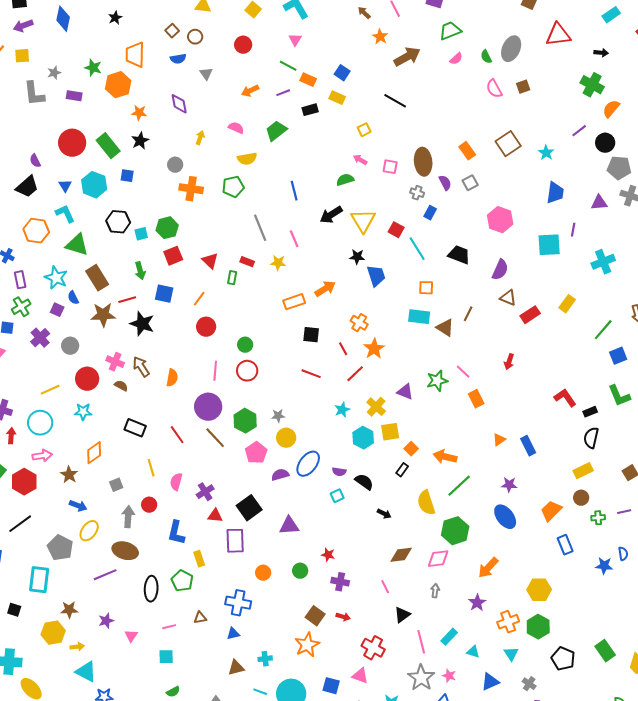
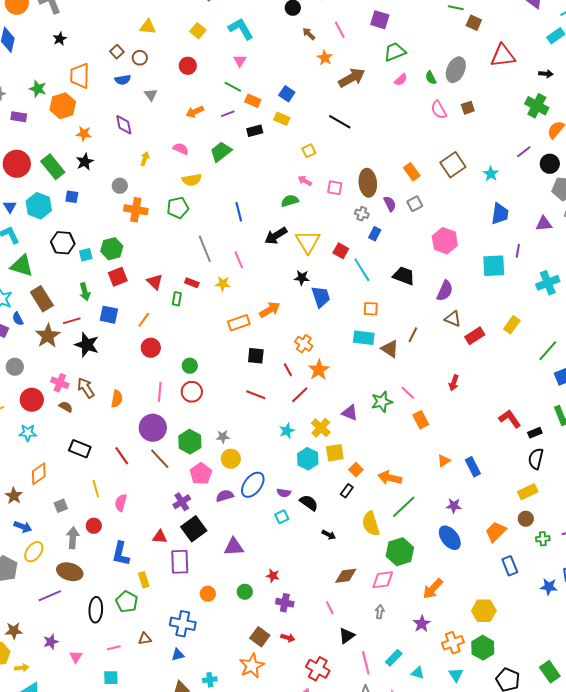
brown star: (103, 315) -> (48, 336), turned -30
purple cross: (205, 492) -> (182, 502), moved

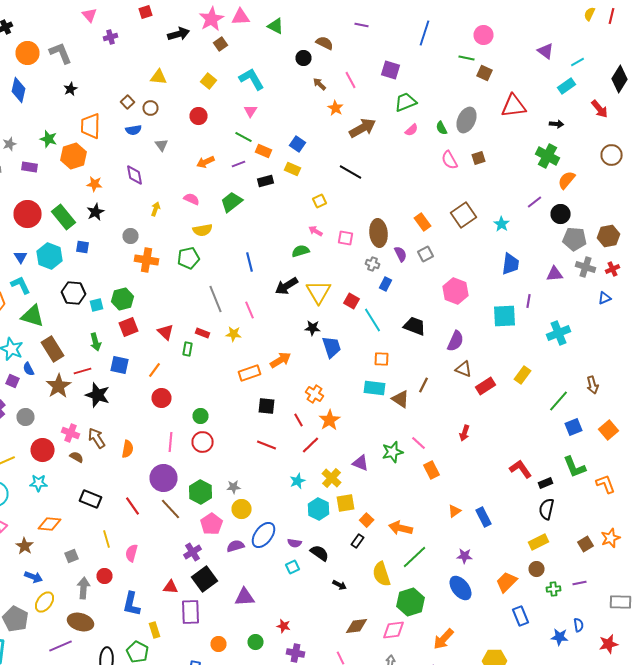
orange diamond: (39, 474) -> (50, 524), turned 40

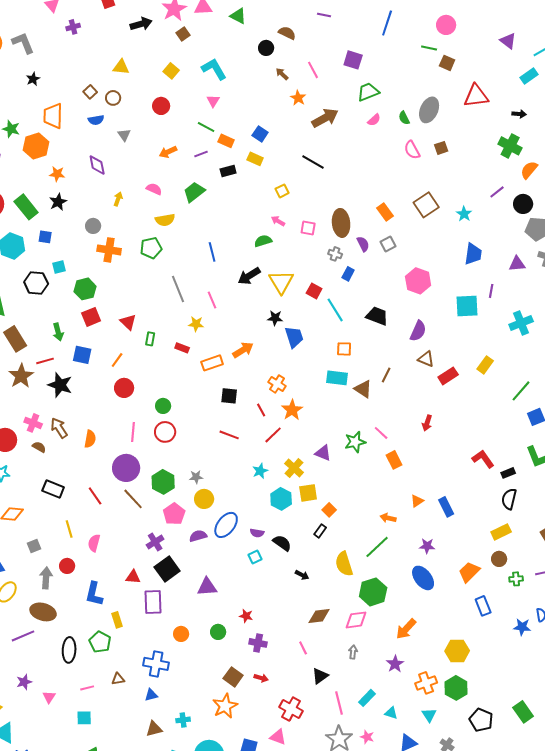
cyan square: (96, 305) -> (59, 267), moved
red rectangle: (202, 333) -> (182, 348), moved
orange arrow: (400, 528) -> (388, 518), moved, size x0.7

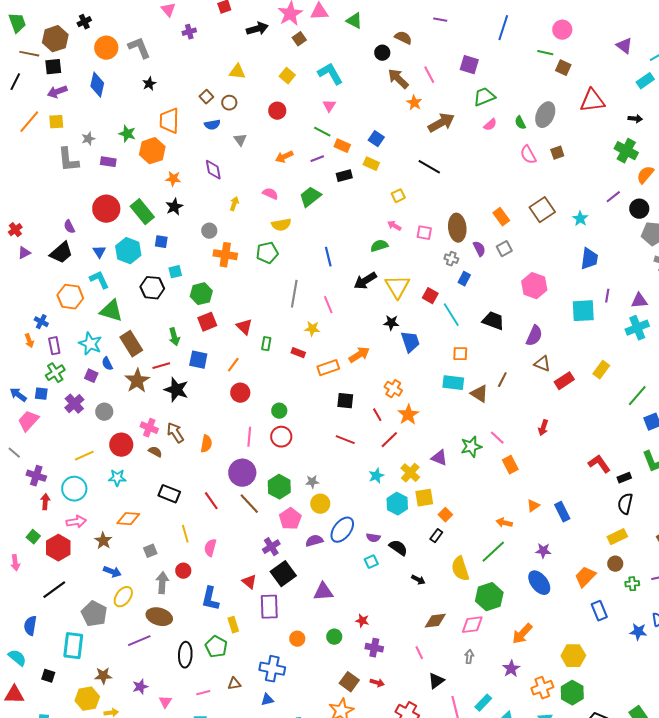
brown arrow: (282, 74) -> (398, 79), size x1.6
purple triangle: (517, 264) -> (639, 301), moved
gray line: (178, 289) -> (294, 294), turned 32
red triangle: (133, 577) -> (249, 582), turned 35

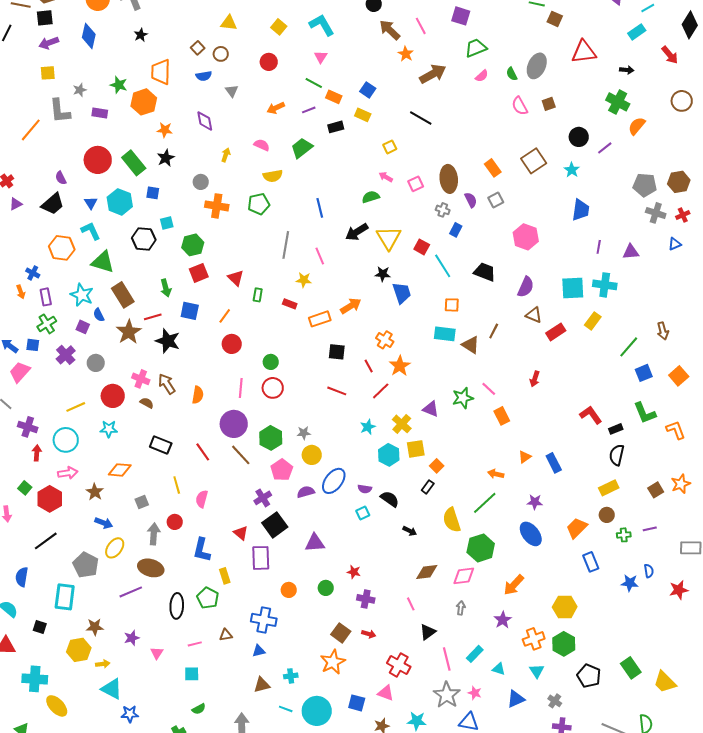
orange line: (29, 122) -> (31, 130), moved
black circle: (639, 209) -> (579, 137), moved
pink square: (424, 233) -> (416, 184), turned -35
cyan square: (583, 311) -> (573, 288), moved
cyan cross: (637, 328) -> (605, 285), moved, turned 30

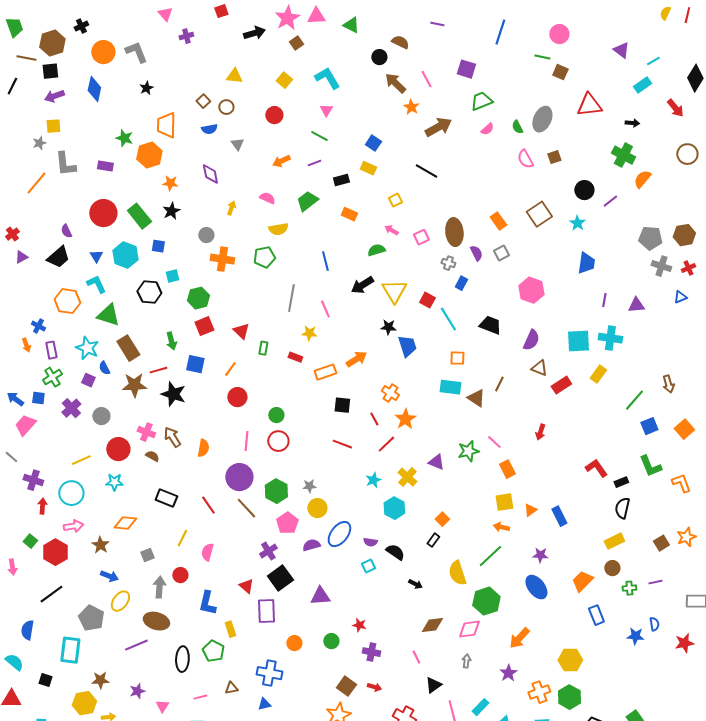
gray star: (80, 90) -> (39, 143), moved
orange rectangle: (334, 97) -> (349, 214), moved
brown star: (129, 332) -> (134, 385), turned 30
yellow square: (416, 449) -> (504, 502), moved
yellow line: (177, 485) -> (182, 538), turned 42

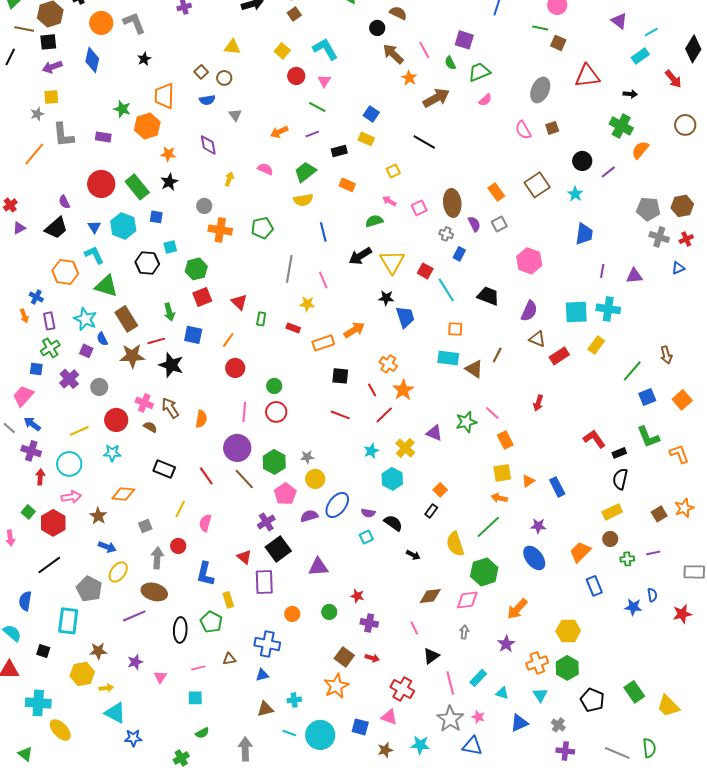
red circle: (274, 115) -> (296, 76), moved
green semicircle: (517, 127) -> (450, 63), moved
yellow semicircle: (278, 229) -> (303, 200), moved
blue arrow: (15, 399) -> (32, 424), moved

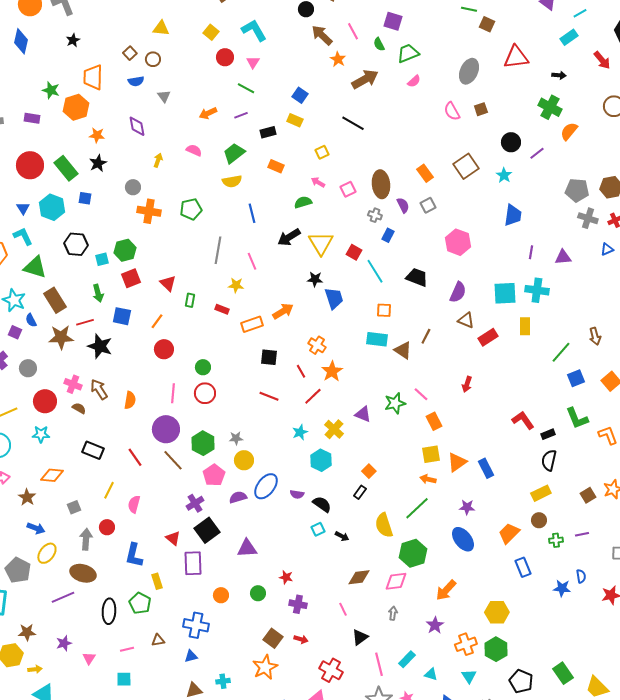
cyan square: (170, 247) -> (102, 259), moved
yellow rectangle: (596, 345) -> (525, 326), turned -36
orange triangle: (528, 481) -> (457, 462), size x1.5
cyan square: (366, 537) -> (318, 529), moved

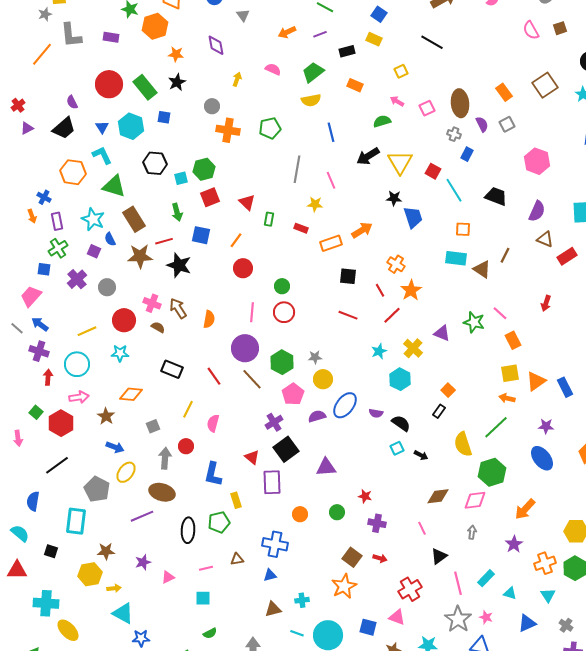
green star: (395, 403) -> (474, 322), turned 30
green pentagon: (140, 603) -> (219, 522), turned 30
pink triangle: (89, 658) -> (168, 577), turned 32
red cross: (331, 670) -> (410, 589), turned 30

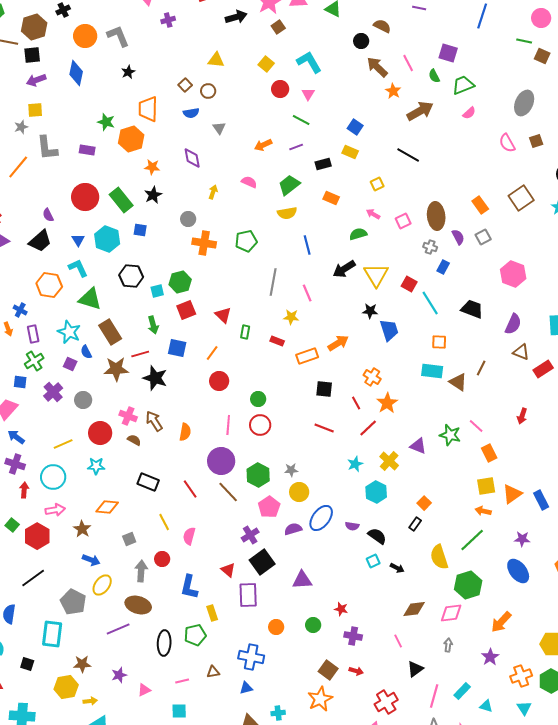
yellow line: (188, 409) -> (164, 522), turned -54
pink line: (458, 583) -> (434, 696), turned 30

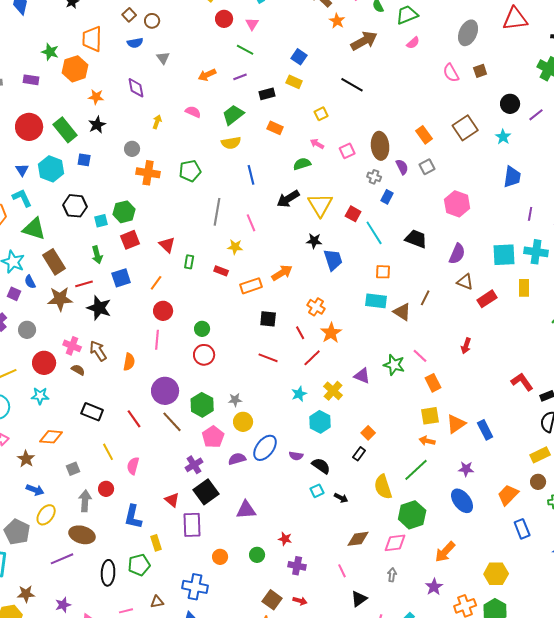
blue square: (177, 348) -> (121, 278), turned -30
pink line: (228, 425) -> (157, 340), moved

